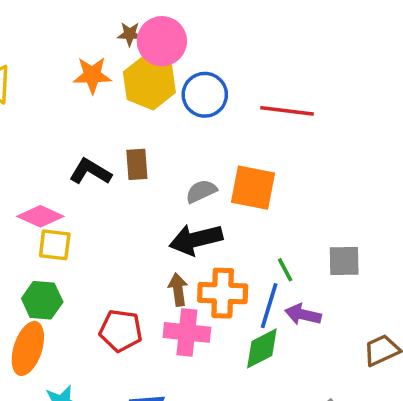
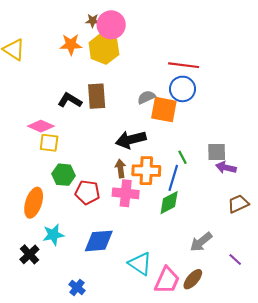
blue circle: (205, 95) -> (182, 89), moved
brown rectangle: (137, 164) -> (97, 96), size x1.4
gray semicircle: (201, 191) -> (146, 97), moved
green hexagon: (42, 300) -> (64, 175), moved
purple arrow: (303, 315) -> (226, 168), moved

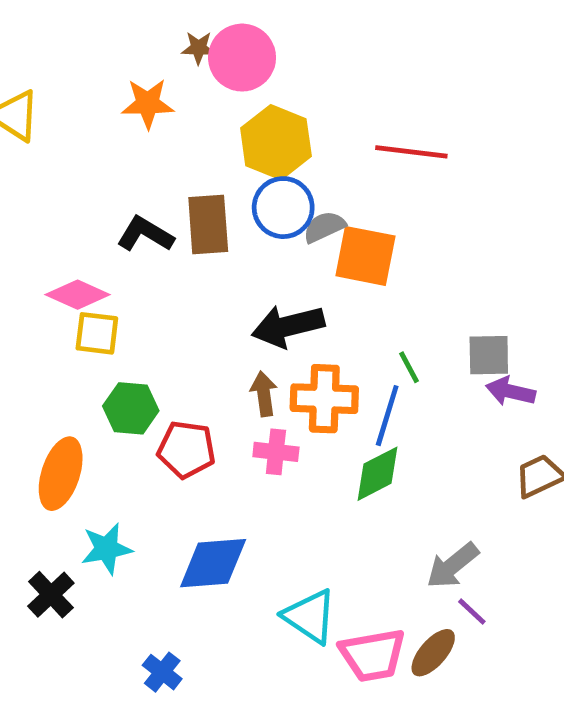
yellow hexagon: (104, 49) -> (276, 142), moved
blue circle: (182, 89) -> (283, 208), moved
pink cross: (126, 193) -> (276, 452), size x0.7
purple line: (235, 260) -> (472, 612), moved
pink trapezoid: (167, 280) -> (373, 655), turned 56

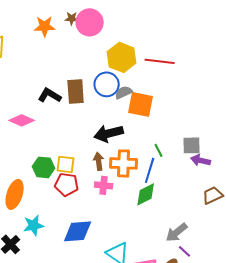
orange star: (148, 104) -> (45, 26), moved
yellow hexagon: (276, 142) -> (122, 57), moved
yellow square: (97, 333) -> (66, 164), moved

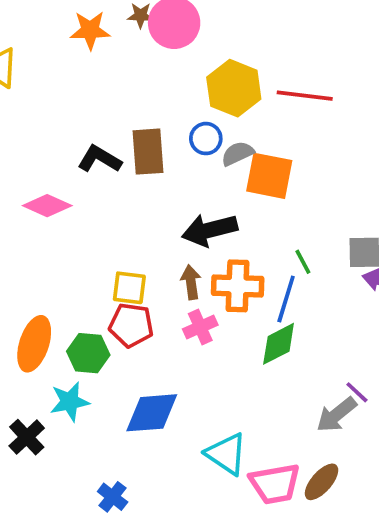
blue circle: (107, 84) -> (206, 139), size x0.7
green hexagon: (44, 167) -> (88, 353), moved
pink cross: (104, 185) -> (200, 327), turned -30
purple line: (185, 251) -> (357, 392), moved

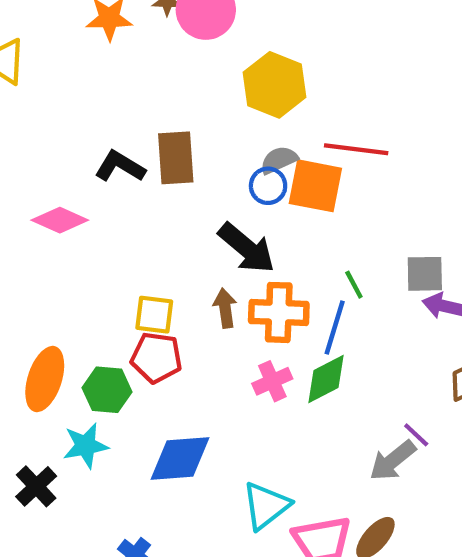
red line: (305, 96) -> (356, 149), moved
blue circle: (206, 139) -> (268, 186), moved
black arrow: (210, 230) -> (247, 248), turned -126
pink cross: (200, 327) -> (272, 381), moved
cyan triangle: (226, 454) -> (266, 506), turned 48

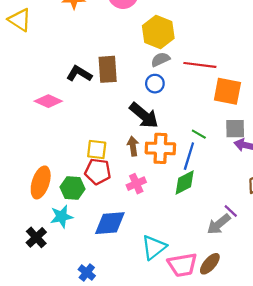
gray semicircle: (279, 160) -> (160, 59), moved
orange square: (315, 186) -> (227, 91), moved
green line: (354, 285) -> (199, 134), turned -32
pink cross: (272, 381) -> (136, 184), moved

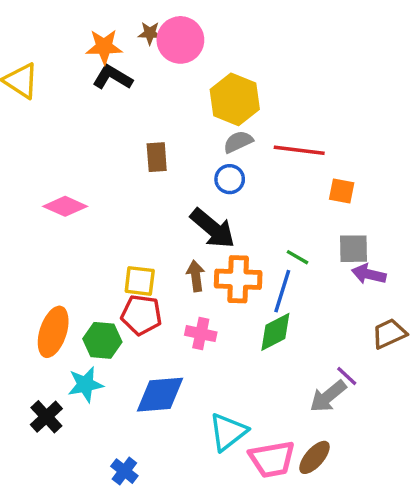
brown rectangle: (108, 69) -> (157, 157), size x0.7
black L-shape: (79, 74) -> (113, 77), moved
orange square: (227, 91) -> (342, 191), size x0.6
pink cross: (136, 184) -> (201, 334), turned 36

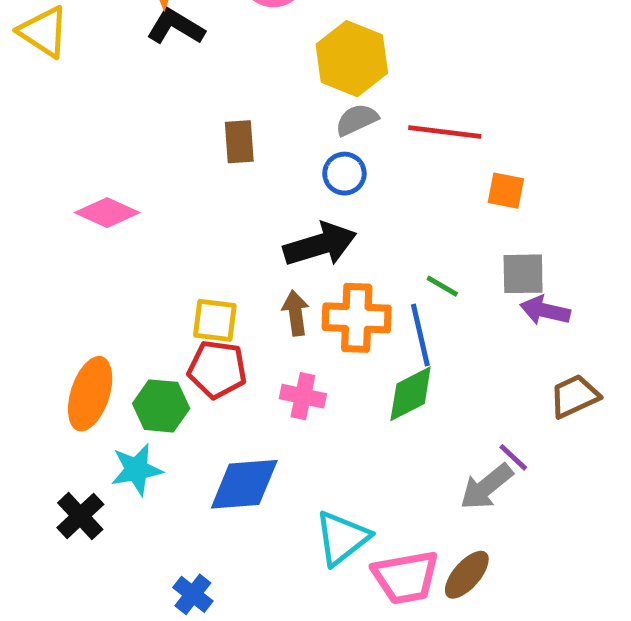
black arrow: (213, 228) -> (320, 245), turned -57
blue line: (282, 291) -> (420, 335), turned -30

